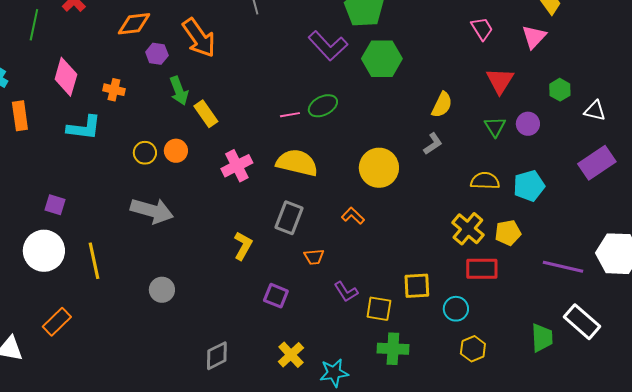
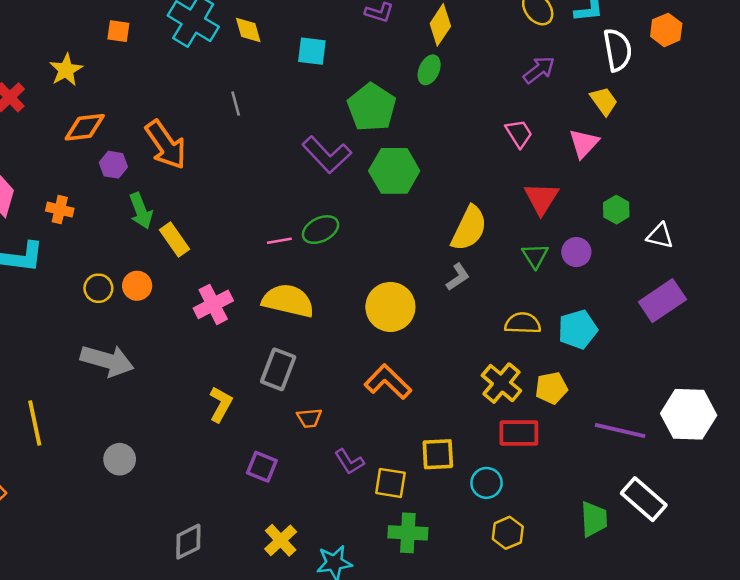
yellow semicircle: (442, 105) -> (469, 228), size x1.4
orange L-shape: (353, 216) -> (388, 382), moved, size x1.6

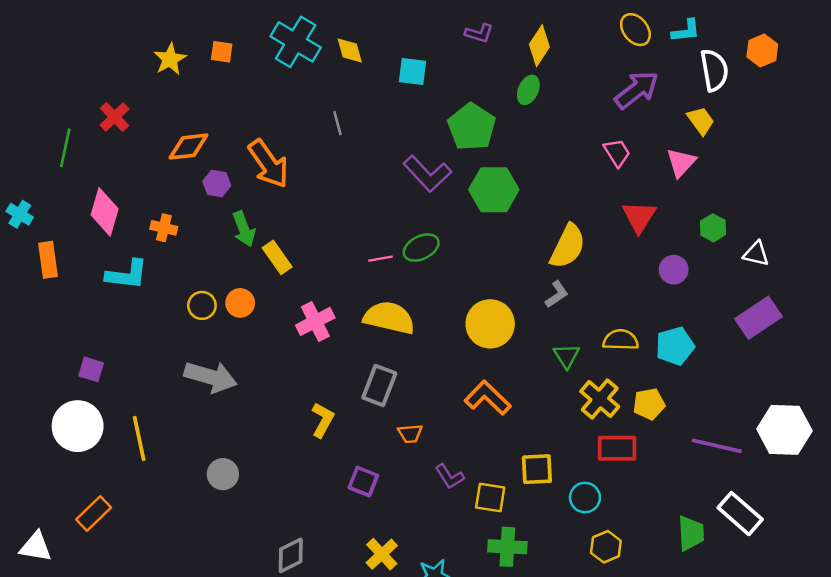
yellow star: (66, 70) -> (170, 59), moved
purple arrow: (539, 70) -> (637, 90), size x1.4
green triangle: (535, 256) -> (566, 356), moved

